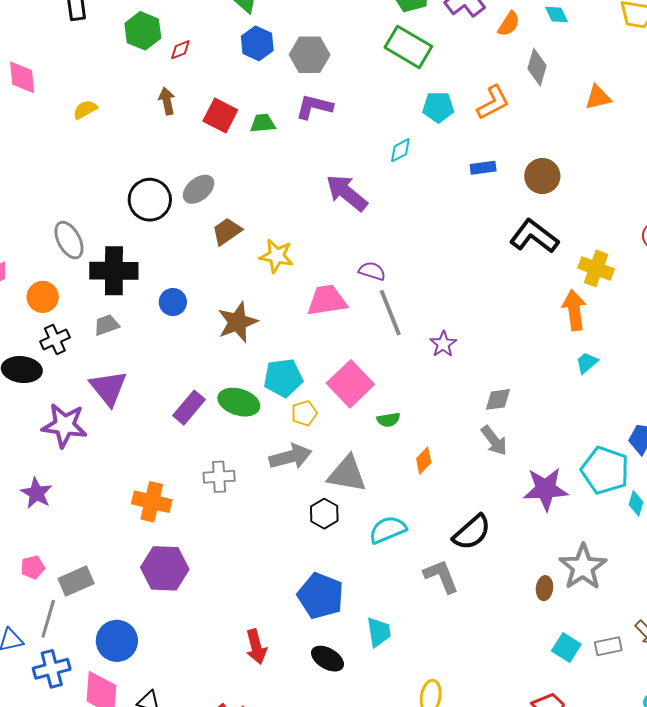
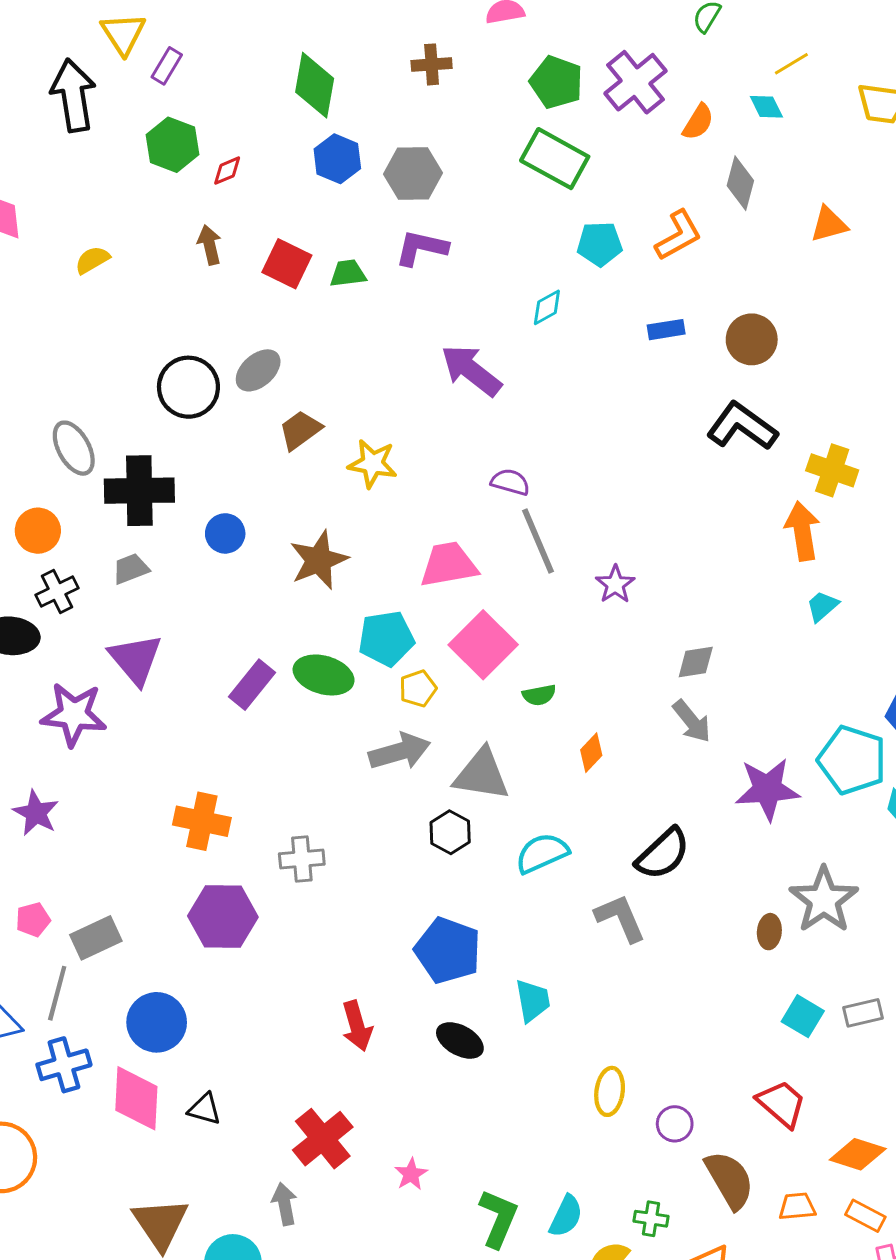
pink trapezoid: (327, 300) -> (449, 565), moved
gray cross: (219, 477) -> (302, 859), moved

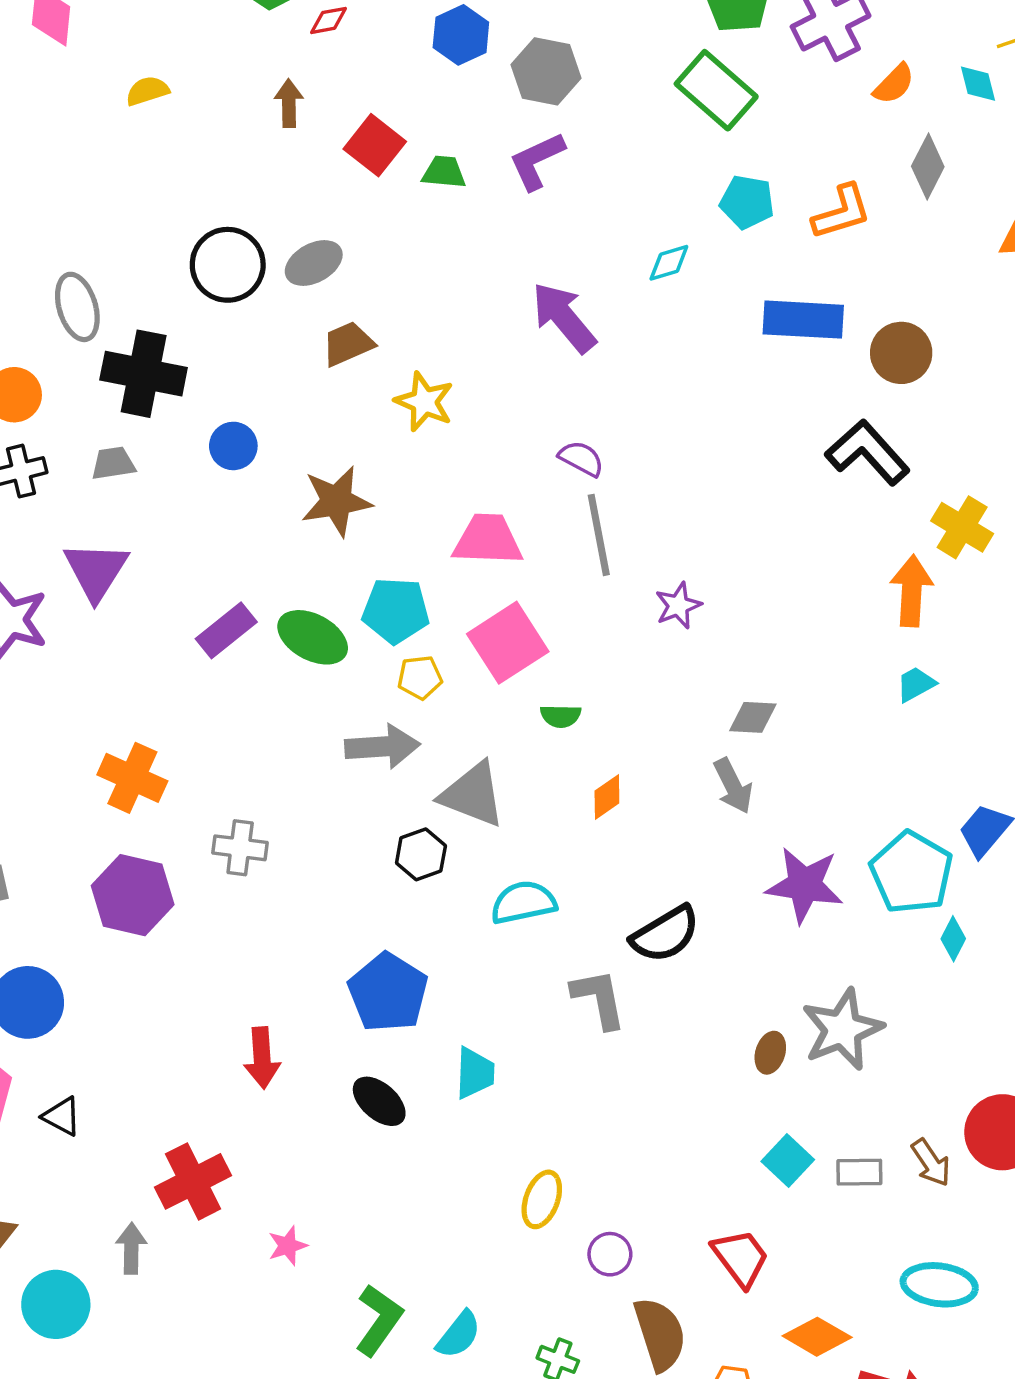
purple L-shape: (421, 248) -> (537, 161), turned -50
blue rectangle: (666, 330) -> (803, 320), size x1.8

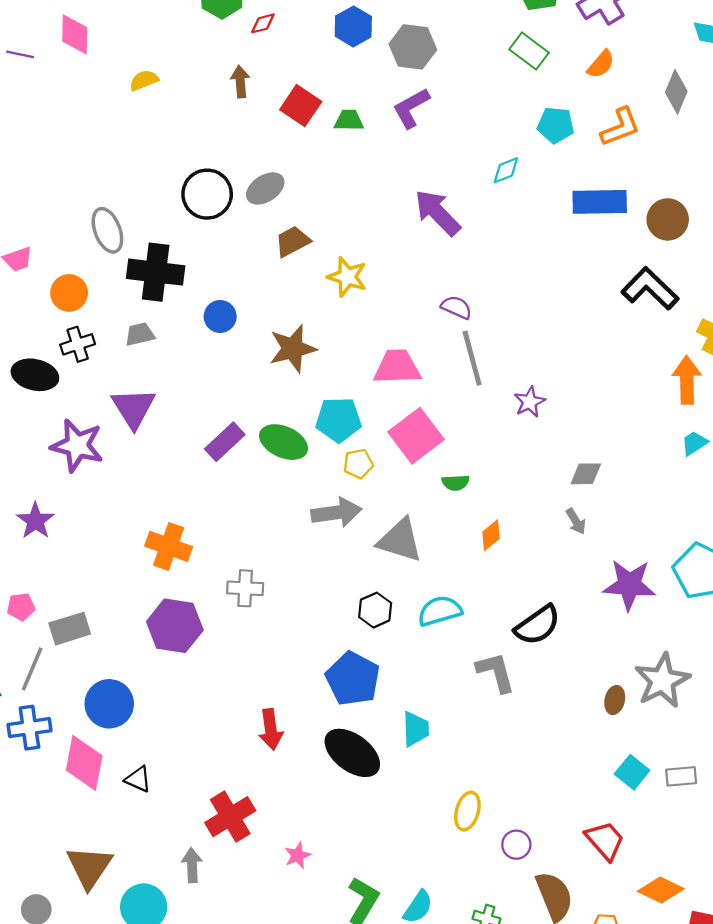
orange semicircle: (894, 84) -> (601, 64), moved
green rectangle: (716, 90) -> (529, 51), size x0.7
gray arrow: (733, 786) -> (576, 521), size x0.7
black hexagon: (421, 854) -> (375, 610), moved
black ellipse: (379, 1101) -> (352, 753), size x1.5

